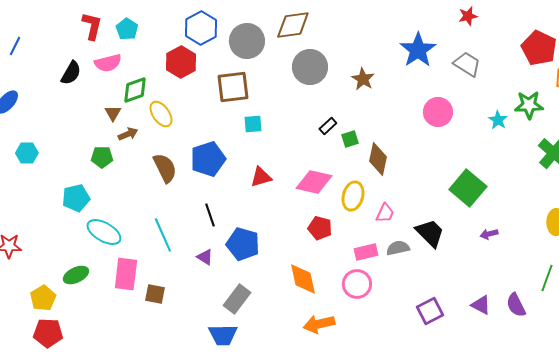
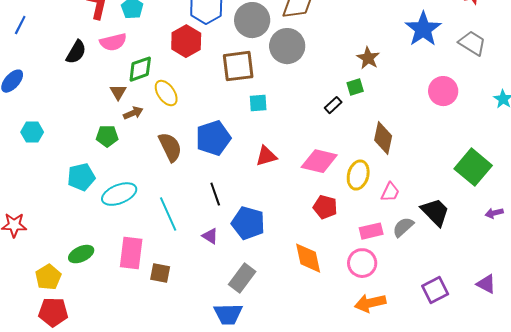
gray circle: (310, 67) -> (287, 46), moved
green square: (350, 139) -> (355, 87), moved
cyan ellipse: (104, 232) -> (119, 194), moved, turned -52
gray semicircle: (398, 248) -> (403, 227), turned -30
orange arrow: (319, 324) -> (370, 303), moved

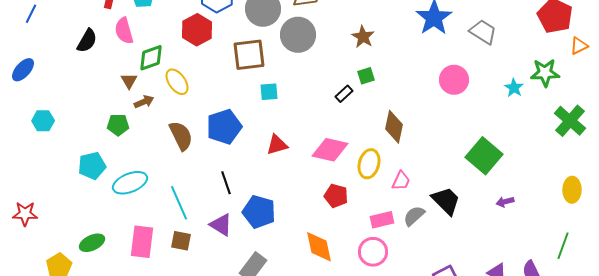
pink semicircle: (113, 42) -> (124, 31), turned 88
brown star: (368, 58) -> (363, 37), moved
purple triangle: (210, 236) -> (221, 225), size x1.4
brown square: (160, 273) -> (181, 241), moved

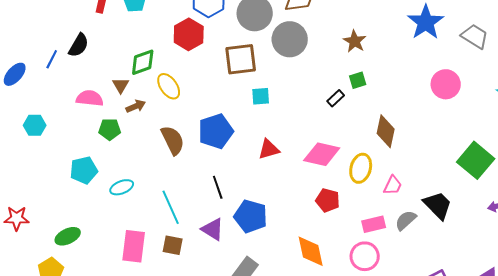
blue line: (31, 14) -> (52, 59), moved
pink semicircle: (124, 31) -> (90, 98), moved, turned 112
cyan ellipse: (130, 183) -> (122, 187), size x0.7
green ellipse: (92, 243) -> (68, 236), moved

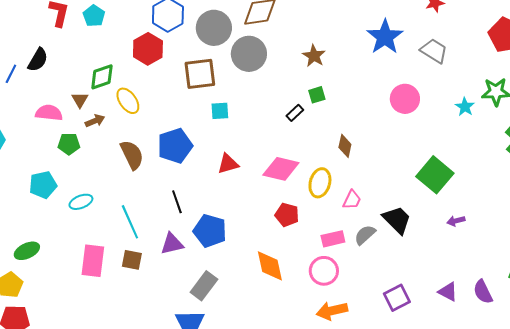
brown diamond: (386, 131) -> (345, 146), size x0.7
purple triangle: (213, 229) -> (172, 244), turned -45

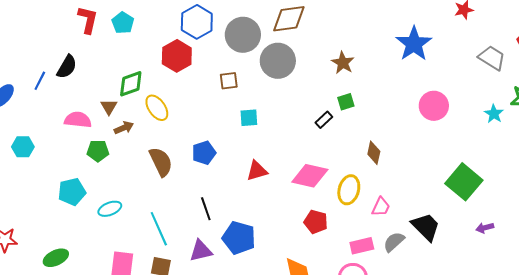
gray trapezoid: (434, 51) -> (492, 58), moved
brown square: (200, 74) -> (229, 81), size x0.6
blue pentagon: (175, 146) -> (204, 153), size x0.7

